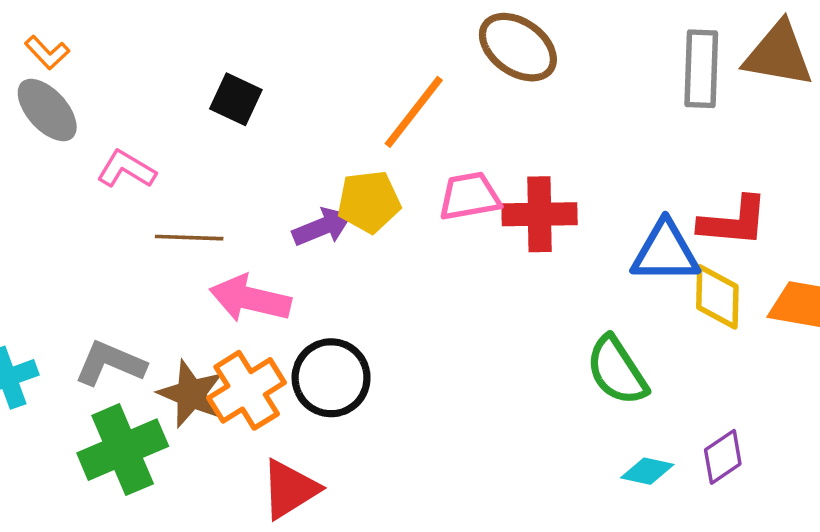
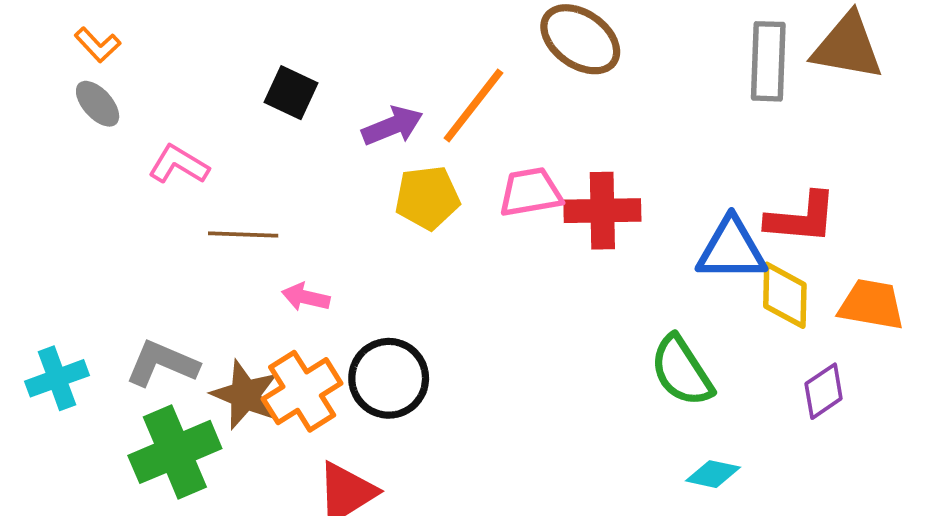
gray ellipse: (47, 110) -> (98, 104), size x0.7
purple arrow: (322, 227) -> (392, 126), moved
pink arrow: (250, 299) -> (306, 297), size x0.6
purple diamond: (723, 457) -> (824, 391), moved

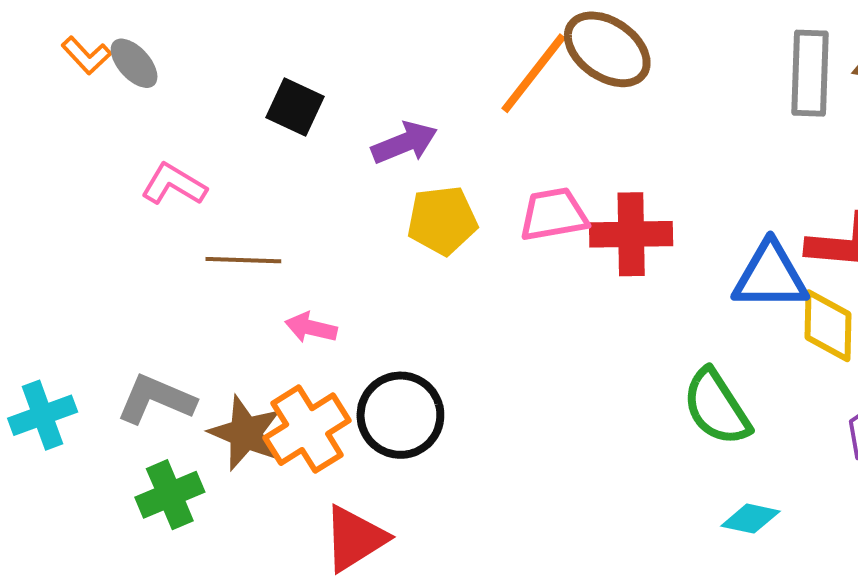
gray ellipse: (98, 104) -> (134, 63), moved
orange line: (473, 106) -> (534, 73), moved
green cross: (175, 452) -> (170, 495), size x0.7

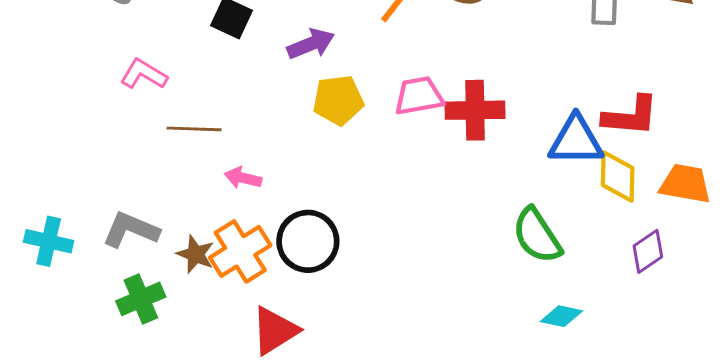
cyan cross: (43, 415) -> (49, 241), turned 33
brown star: (245, 433) -> (196, 254), size x0.7

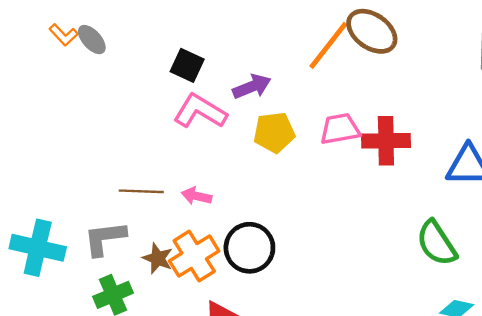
pink L-shape: (144, 74) -> (200, 111), moved, size x1.4
brown line: (194, 129) -> (141, 191), moved
gray L-shape: (131, 230) -> (105, 238), turned -30
cyan cross: (49, 241) -> (38, 248), size x1.4

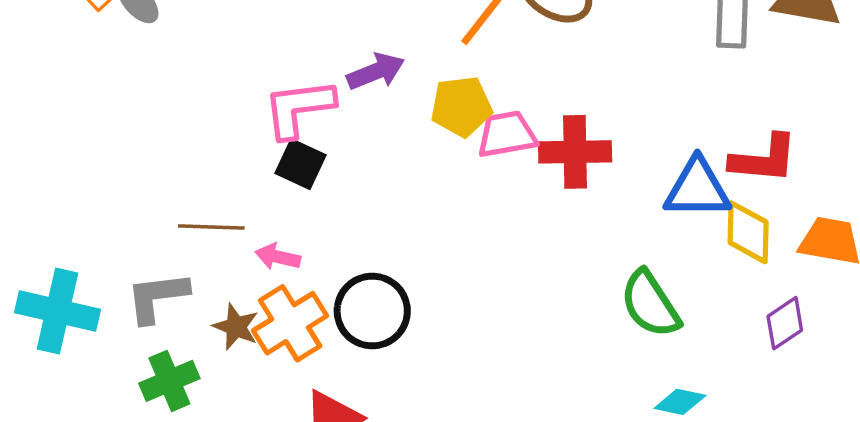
black square: (187, 65) -> (301, 164), moved
pink L-shape: (200, 111) -> (299, 108), turned -38
yellow pentagon: (274, 132) -> (461, 106), moved
pink arrow: (197, 196) -> (278, 257), moved

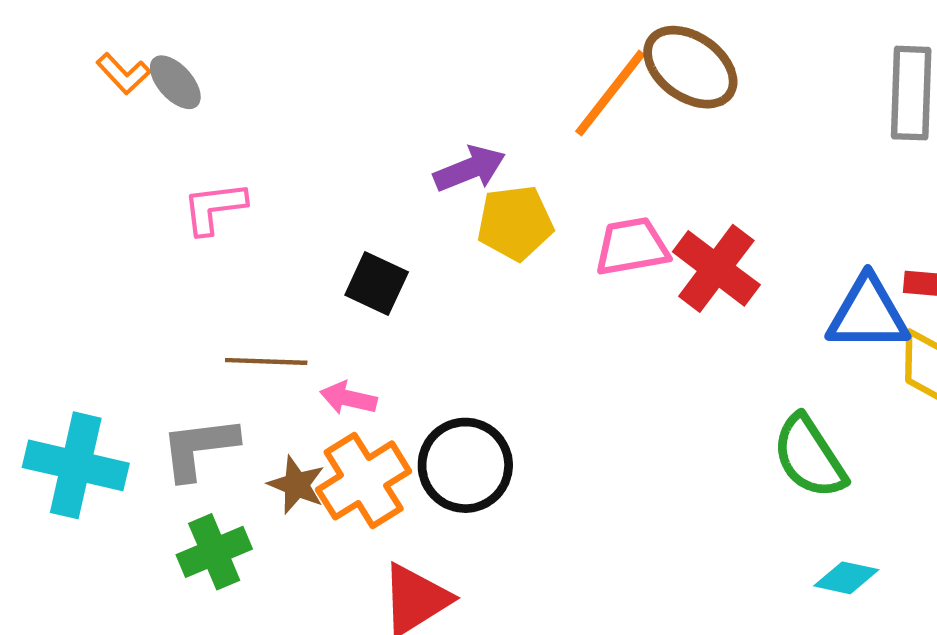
yellow pentagon: (461, 106) -> (515, 223), moved
pink L-shape: (299, 108) -> (214, 208), moved, size x0.7
red cross: (575, 152) -> (716, 268), turned 38

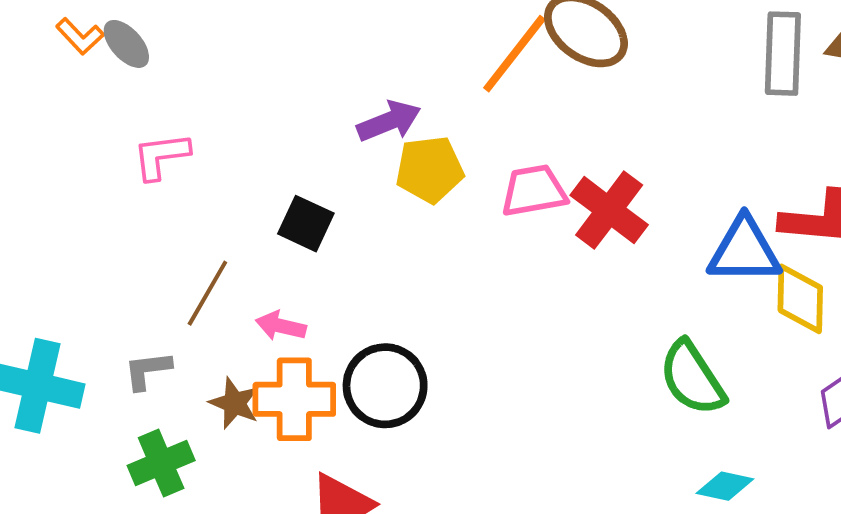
brown line: (266, 361) -> (207, 293), turned -62
gray L-shape: (199, 448) -> (148, 370), size x0.7
orange cross: (364, 480) -> (294, 399), turned 32

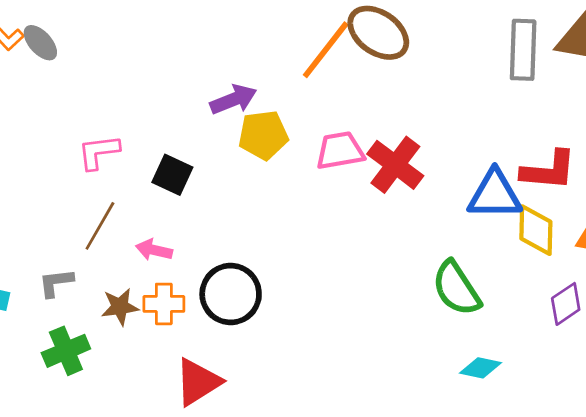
pink L-shape: (161, 156) -> (99, 152), moved
orange cross: (294, 399) -> (164, 304), size x0.7
brown star: (234, 403) -> (120, 307), turned -30

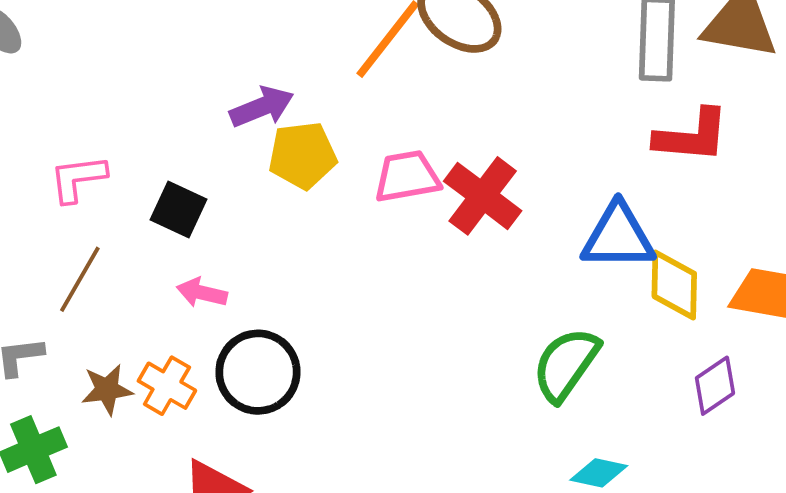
red L-shape: (549, 170) -> (692, 136), moved
pink arrow: (154, 250) -> (202, 293), moved
green semicircle: (456, 288) -> (566, 364), turned 68
orange cross: (164, 304) -> (167, 386), turned 30

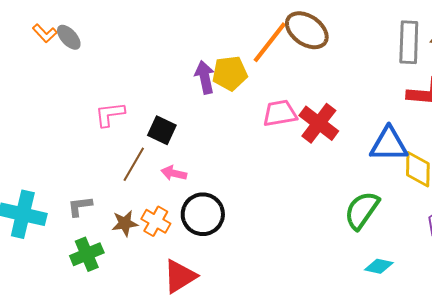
purple arrow: (262, 107) -> (205, 77), turned -80
yellow pentagon: (303, 155) -> (230, 73), moved
brown line: (80, 279) -> (134, 164), moved

